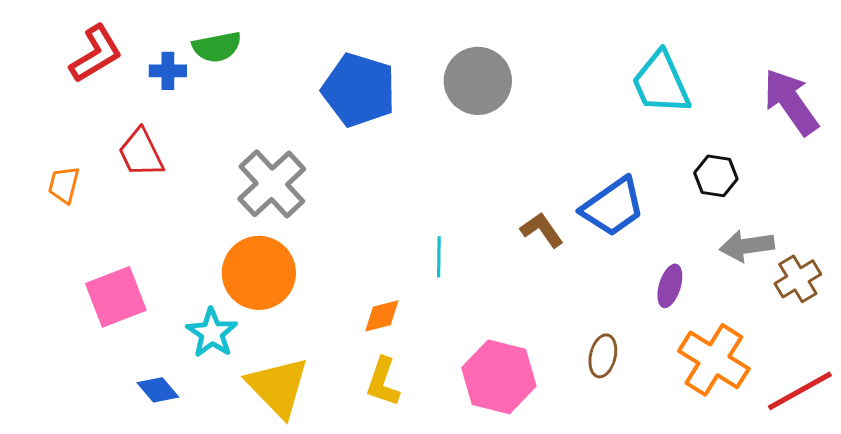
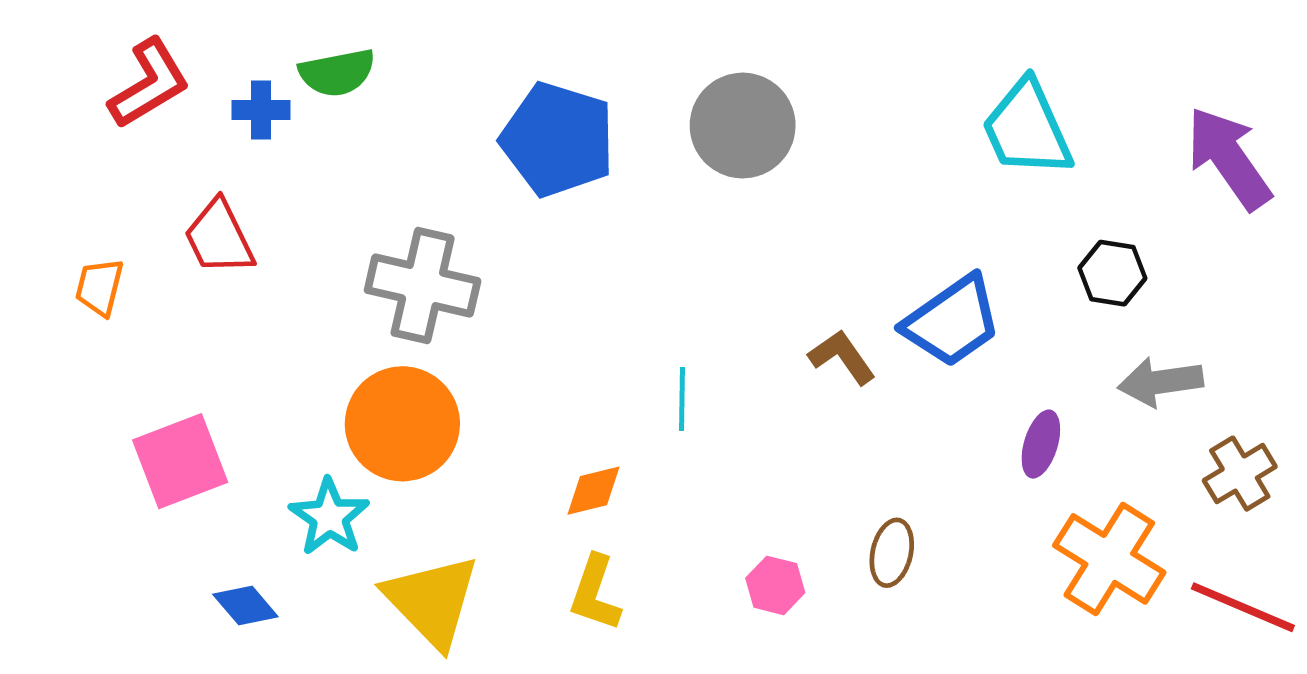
gray cross: (272, 184) -> (423, 286), turned -34
brown cross: (798, 279) -> (1240, 474), moved
brown ellipse: (603, 356) -> (892, 553), moved
pink hexagon: (499, 377) -> (775, 585), size x0.5
red line: (800, 391) -> (1243, 607), turned 52

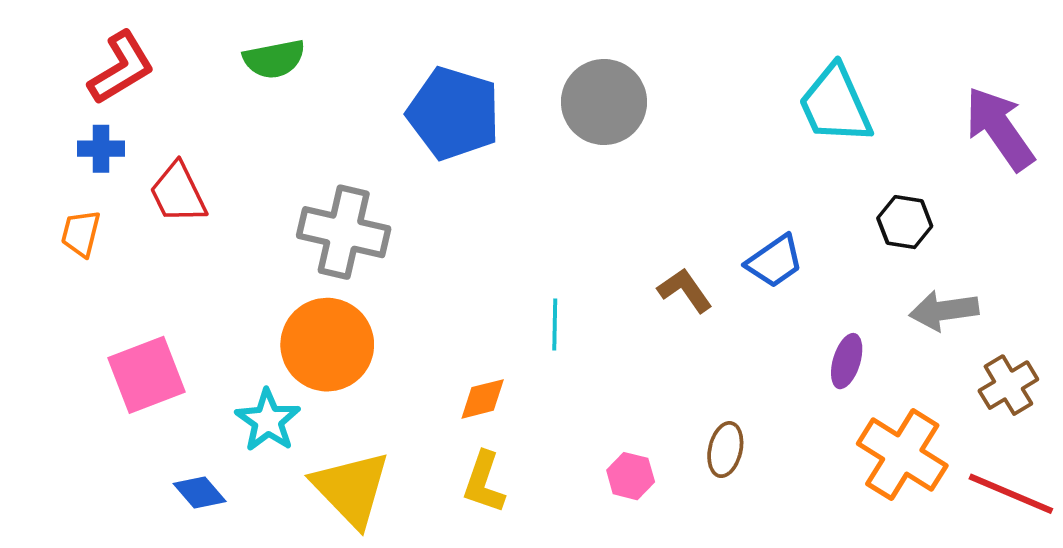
blue cross: (261, 110) -> (101, 149), moved
blue trapezoid: (952, 321) -> (775, 261), size x0.7

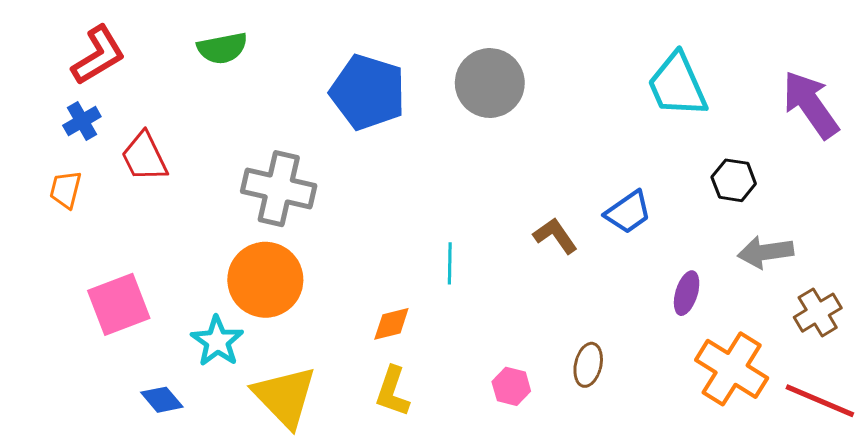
blue cross: (101, 149) -> (82, 121), turned -30

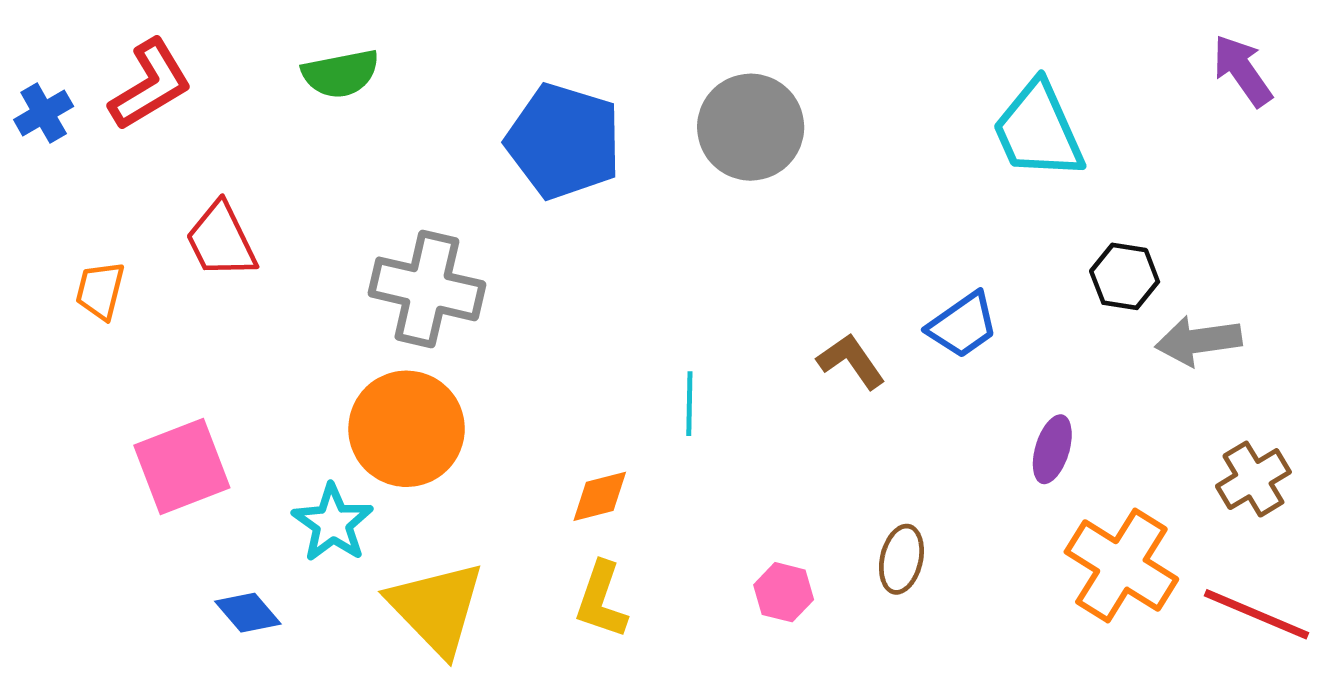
purple arrow: (811, 105) -> (1242, 71), moved, size x0.7
blue cross: (82, 121) -> (44, 113), moved
gray arrow: (765, 252) -> (1198, 341), moved

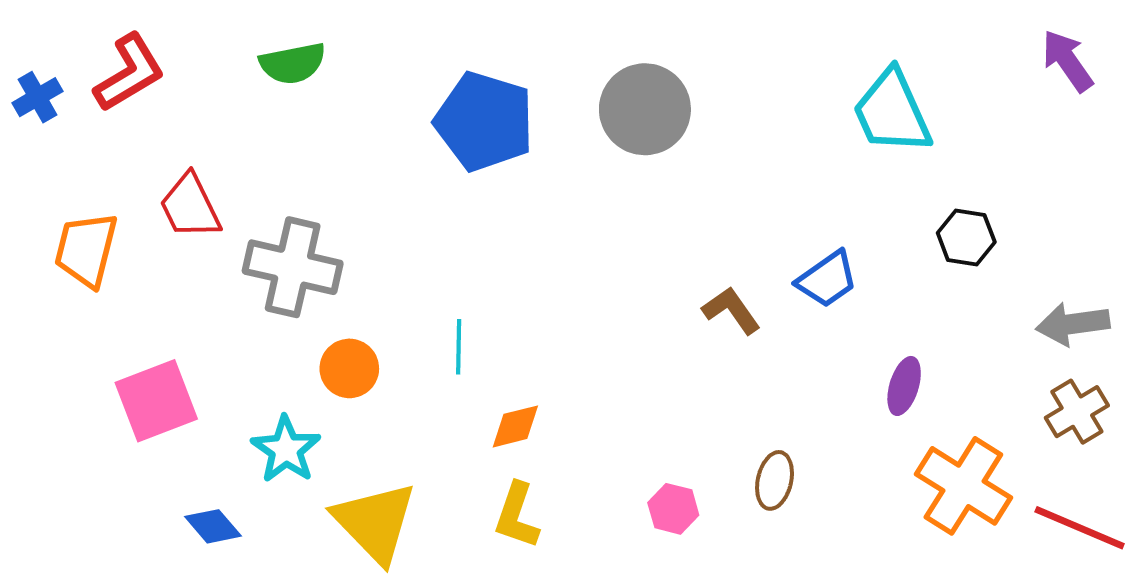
gray cross: (427, 289) -> (293, 267), moved
orange trapezoid: (100, 291) -> (86, 250), size x1.5
gray arrow: (1198, 341) -> (1073, 324), moved
cyan line: (689, 404) -> (459, 347), moved
orange circle: (407, 429) -> (349, 368), size x0.6

